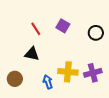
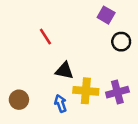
purple square: (63, 26) -> (106, 15), moved
black triangle: (32, 54) -> (64, 71), moved

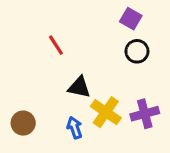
black circle: (121, 42) -> (137, 51), moved
yellow cross: (86, 91) -> (106, 112), turned 30

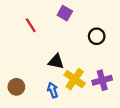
purple square: (131, 19) -> (65, 13), moved
red line: (56, 45) -> (31, 25), moved

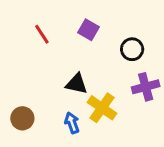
purple square: (65, 13) -> (89, 30), moved
purple cross: (102, 80) -> (146, 87), moved

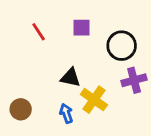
purple square: (89, 30) -> (81, 28), turned -30
black circle: (132, 49) -> (122, 46), size x1.4

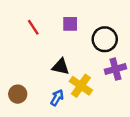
blue arrow: (66, 113) -> (57, 98), turned 49

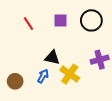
black circle: (105, 39) -> (91, 20), moved
blue arrow: (57, 98) -> (43, 76), moved

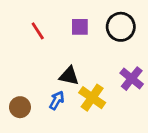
purple cross: (100, 60) -> (132, 79), turned -36

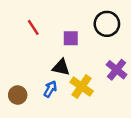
purple square: (80, 27) -> (71, 38), moved

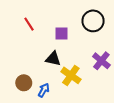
blue arrow: (50, 89) -> (44, 90), moved
brown circle: (18, 95) -> (24, 83), moved

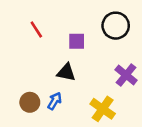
yellow cross: (71, 75) -> (103, 109), moved
blue arrow: (44, 90) -> (55, 101), moved

